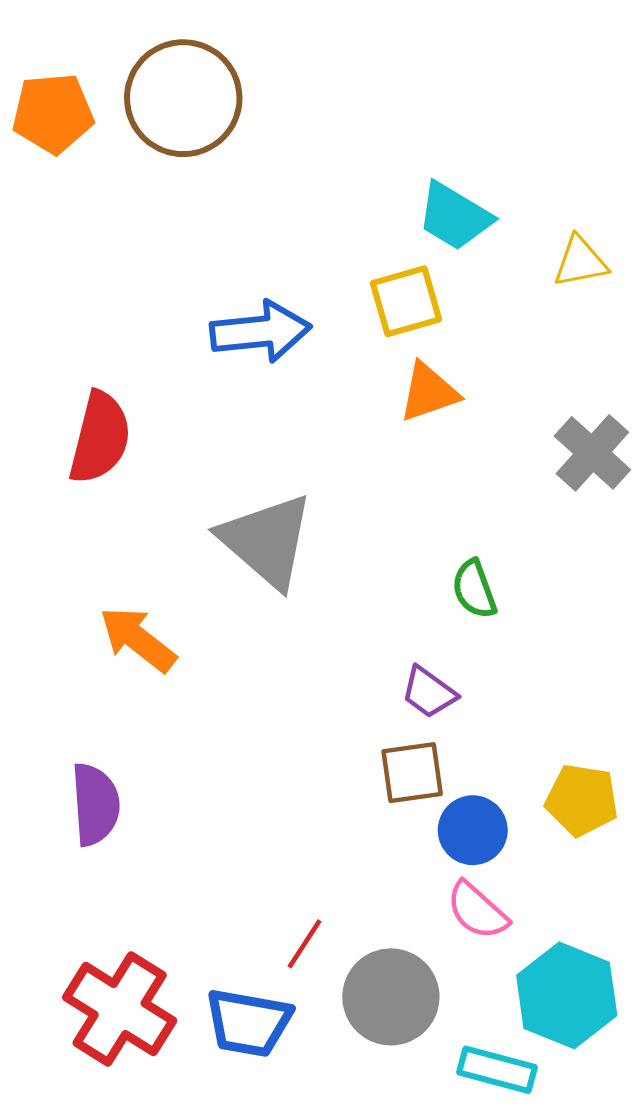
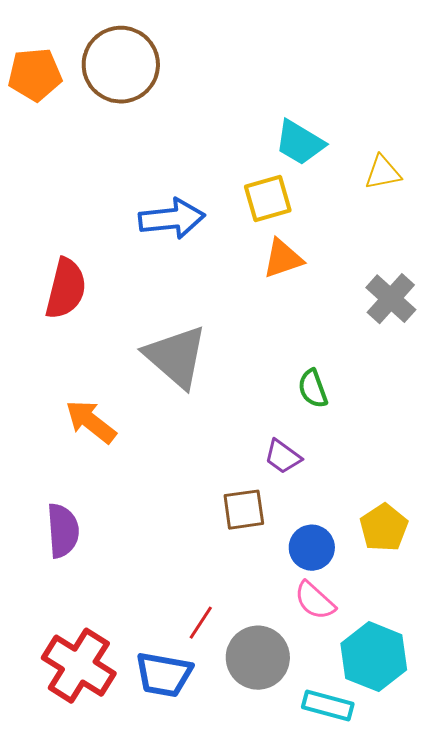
brown square: (412, 773) -> (244, 510), moved
yellow pentagon: (582, 800) -> (384, 528), turned 30

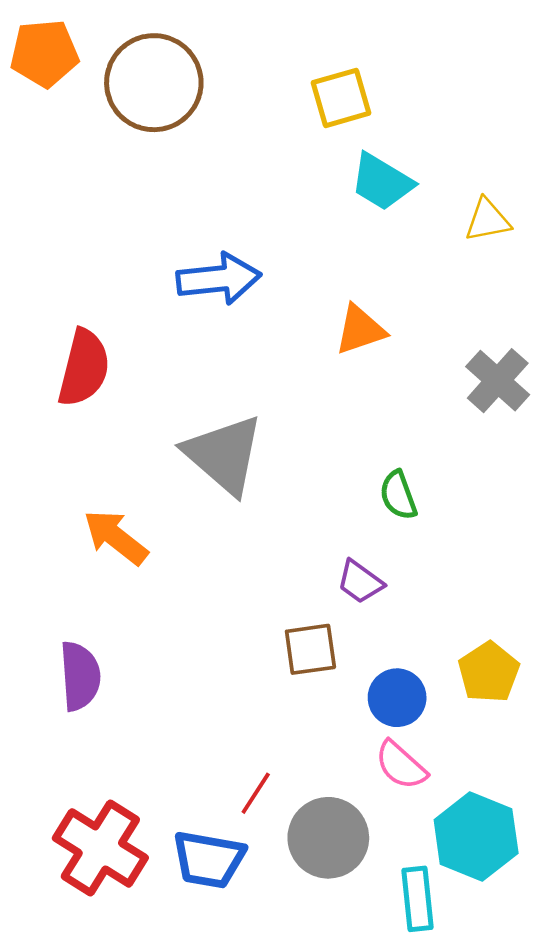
orange pentagon: (35, 75) -> (44, 53), moved
yellow square: (268, 199) -> (341, 98), moved
cyan rectangle: (328, 706) -> (417, 899), turned 69

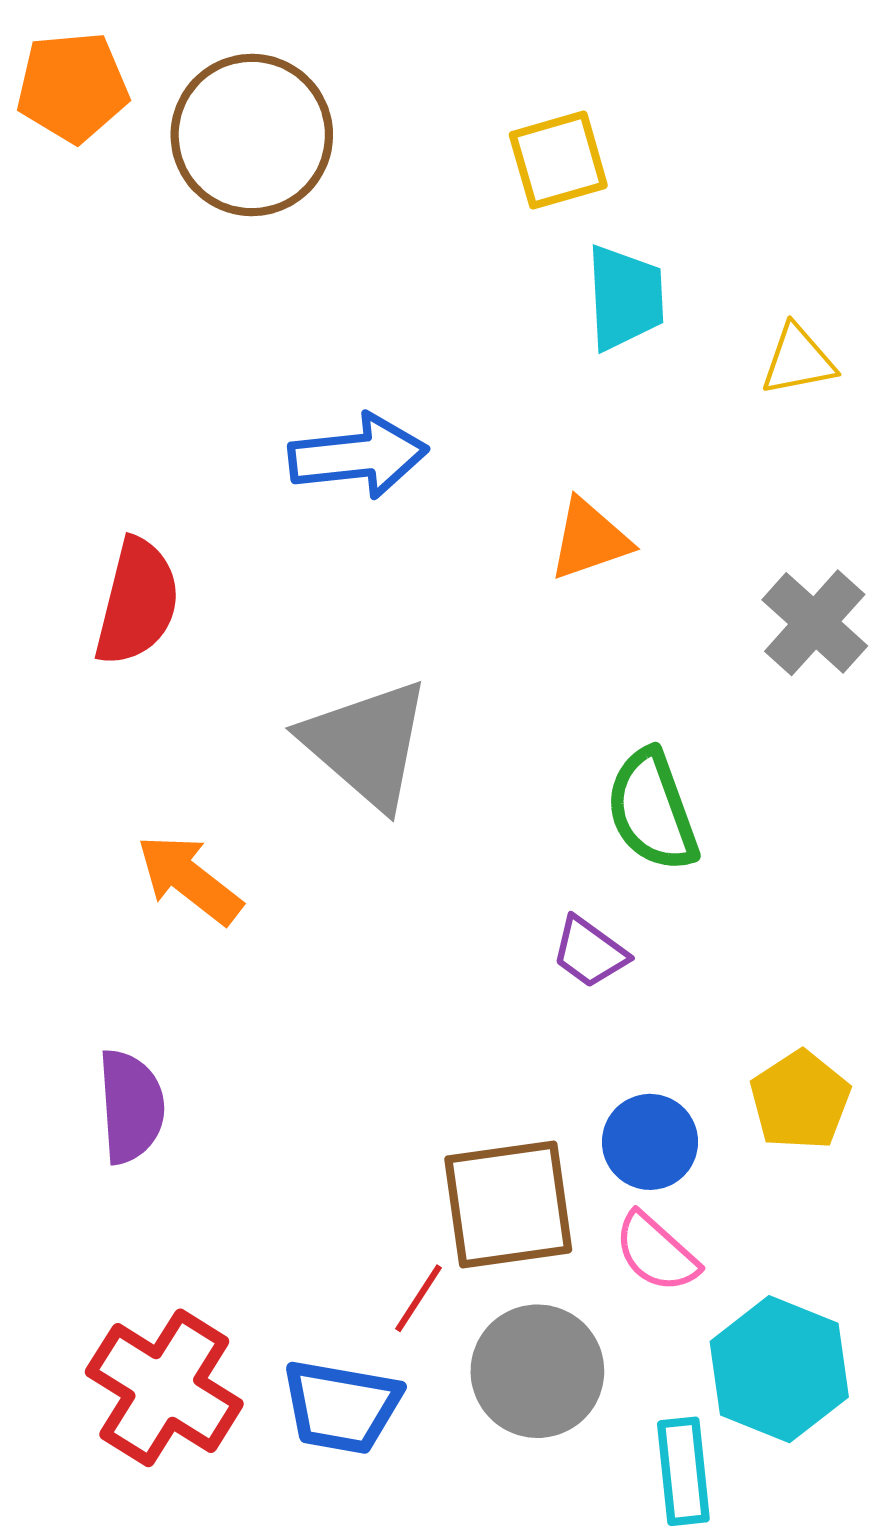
cyan trapezoid: (382, 182) -> (625, 298), turned -124
green semicircle: (398, 495) -> (652, 810), size x1.5
brown square: (310, 649) -> (508, 1204), moved, size x1.5

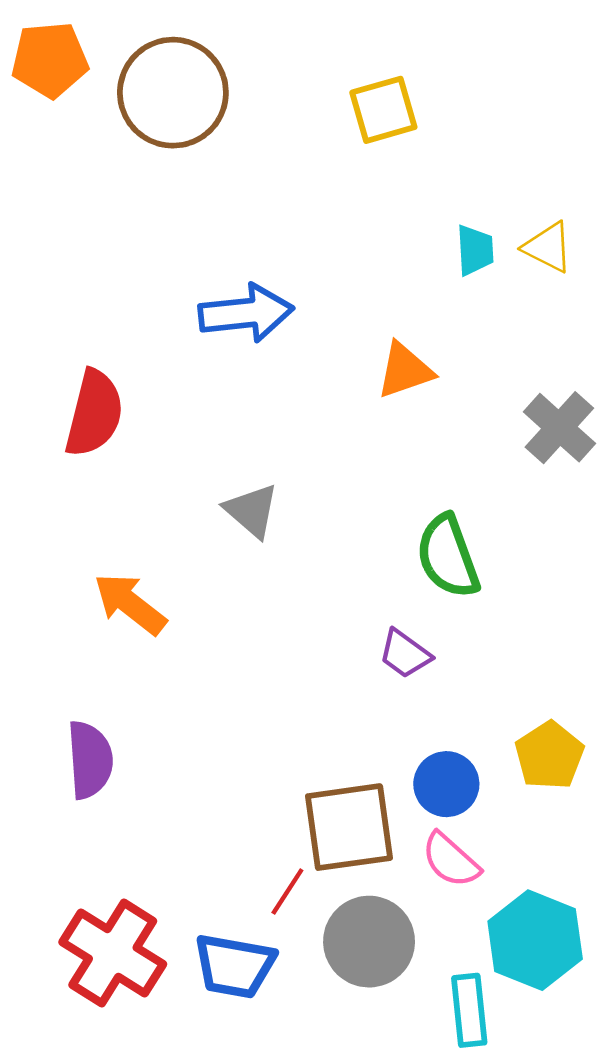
cyan trapezoid: (625, 298) -> (475, 250), moved, size x0.7
yellow triangle: (798, 360) -> (548, 247), turned 38
gray triangle: (366, 744) -> (252, 511), size x0.6

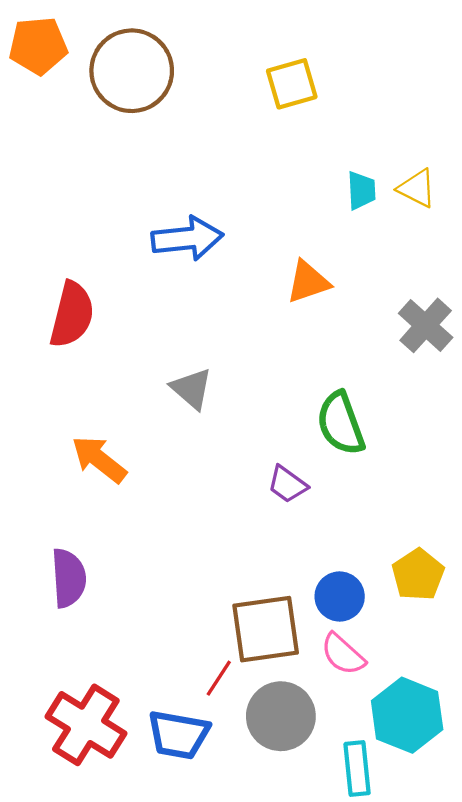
purple trapezoid: (405, 654) -> (287, 484), moved

